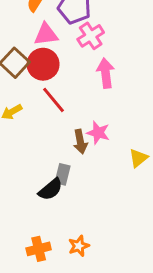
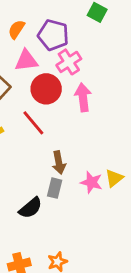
red circle: (43, 64) -> (46, 89), moved
pink star: (98, 133) -> (91, 182), moved
gray rectangle: (62, 174) -> (55, 188), moved

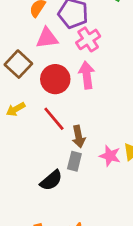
red circle: (46, 89) -> (55, 79), moved
pink arrow: (83, 97) -> (87, 75), moved
red line: (33, 123) -> (54, 119), moved

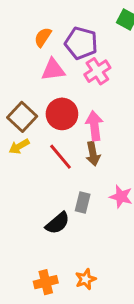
brown square: (18, 64) -> (22, 117), moved
pink arrow: (87, 75) -> (94, 126), moved
brown arrow: (79, 137) -> (93, 154), moved

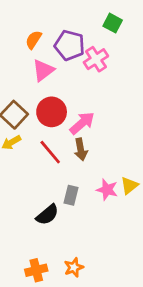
pink triangle: (53, 70) -> (43, 70), turned -30
pink cross: (97, 71) -> (96, 59), moved
pink arrow: (94, 126) -> (82, 123), turned 56

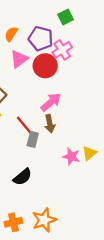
green square: (113, 23) -> (66, 17), moved, turned 35
red circle: (52, 112) -> (45, 66), moved
gray rectangle: (71, 195) -> (33, 139), moved
orange star: (74, 267) -> (44, 220), size x1.5

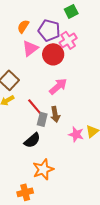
brown arrow: (50, 124) -> (55, 114), moved
black semicircle: (23, 177) -> (32, 140), moved
orange star: (44, 220) -> (43, 169), moved

